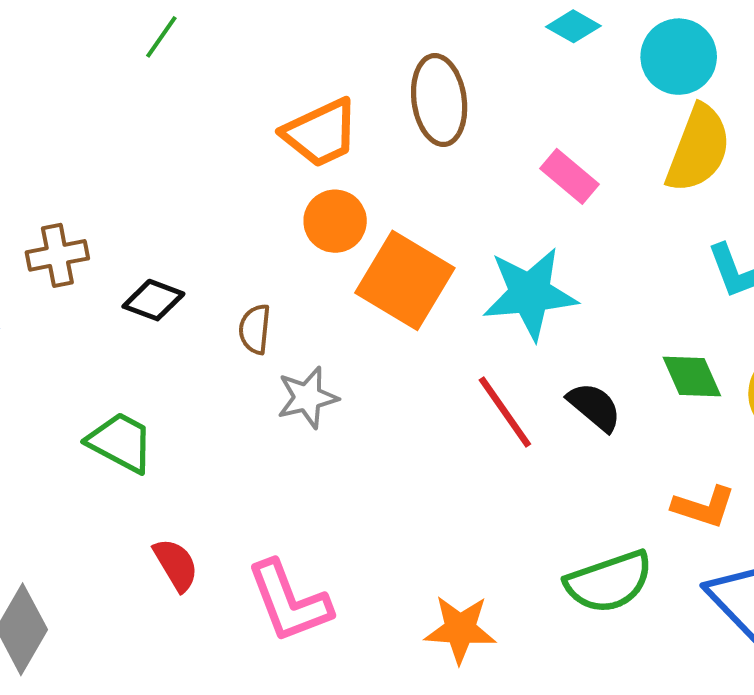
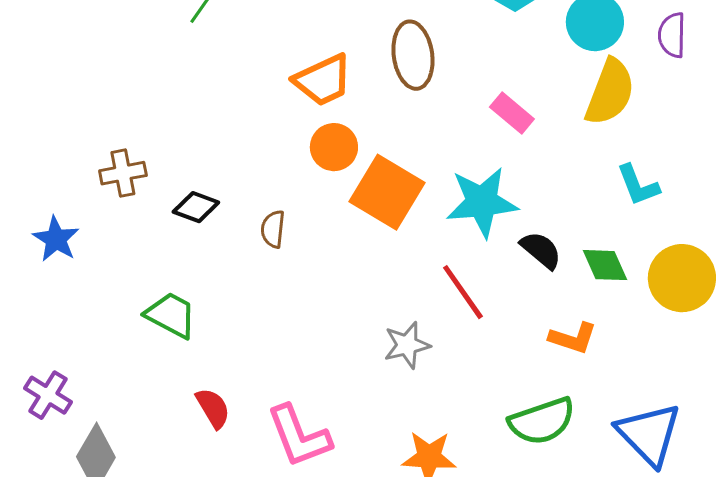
gray star: (307, 398) -> (407, 345), moved
black semicircle: (594, 407) -> (541, 250), moved
orange L-shape: (704, 507) -> (573, 338), moved

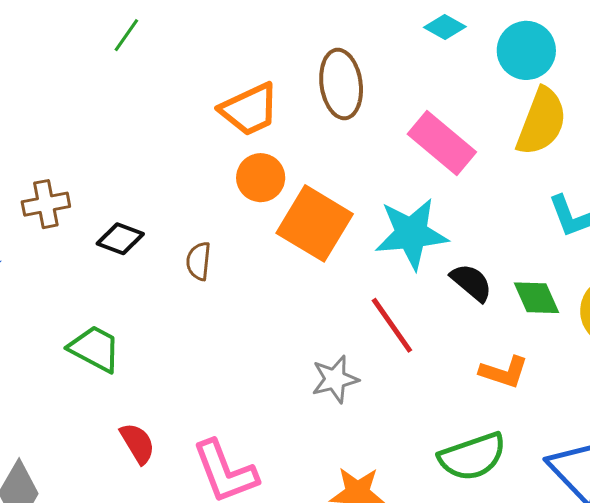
pink rectangle: (512, 113) -> (442, 143), size x1.5

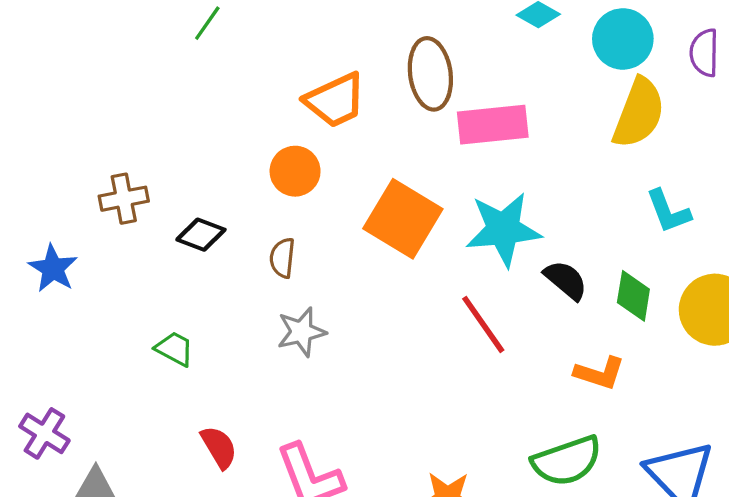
pink rectangle: (442, 143) -> (493, 125), moved, turned -46
orange circle: (261, 178) -> (295, 171), moved
green diamond: (536, 298) -> (633, 296), turned 33
green trapezoid: (95, 349) -> (175, 349), size x0.7
gray star: (335, 379) -> (301, 332), moved

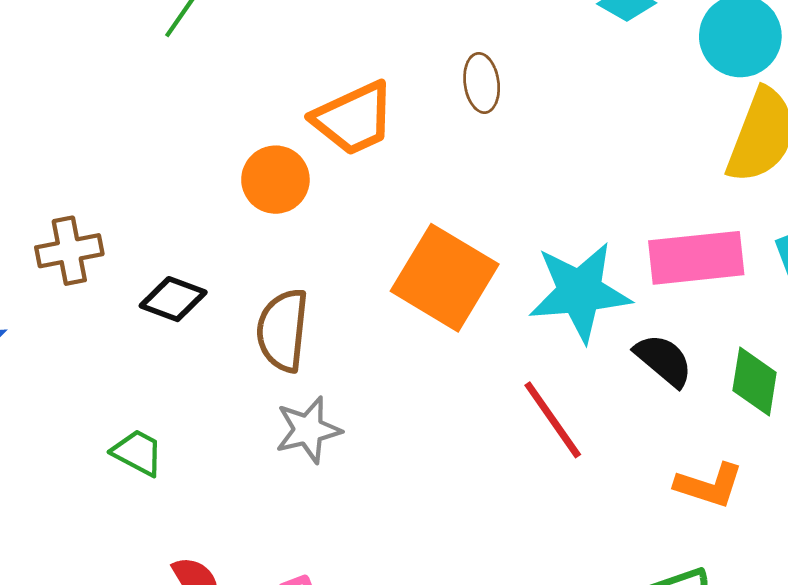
brown ellipse: (430, 74) -> (482, 83), size x0.6
pink rectangle: (493, 125) -> (696, 258), moved
orange circle: (295, 171) -> (275, 180), moved
brown semicircle: (282, 258) -> (283, 330), size x1.5

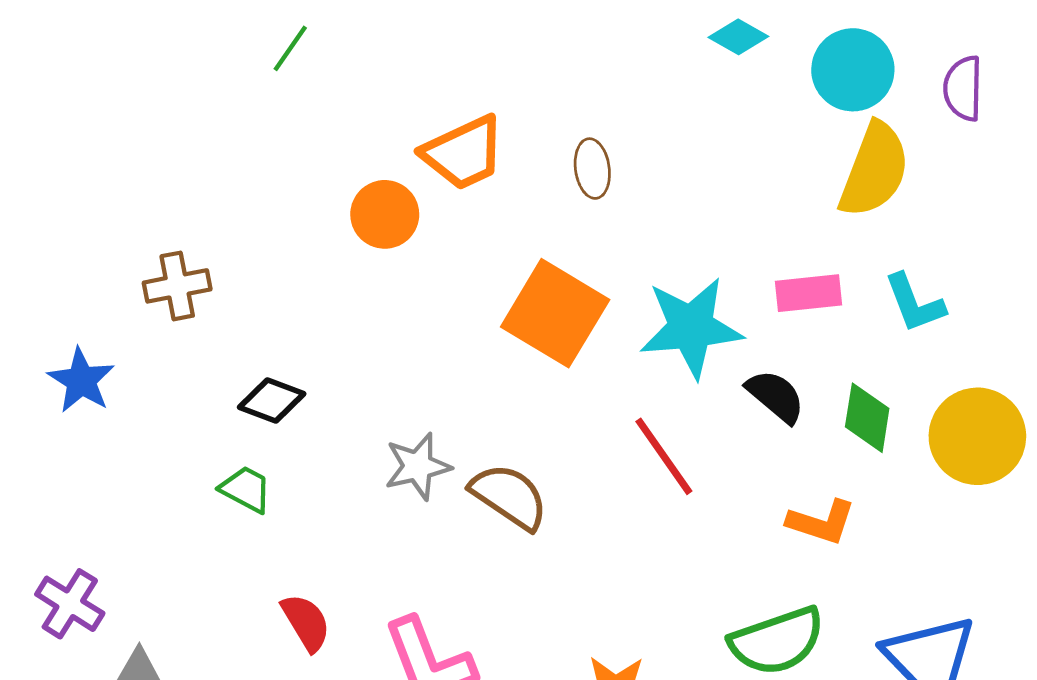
brown ellipse: (482, 83) -> (592, 169), moved
pink rectangle: (696, 258) -> (808, 293), size x0.7
black diamond: (173, 299) -> (272, 400), moved
brown semicircle: (283, 330) -> (509, 496), moved, turned 118

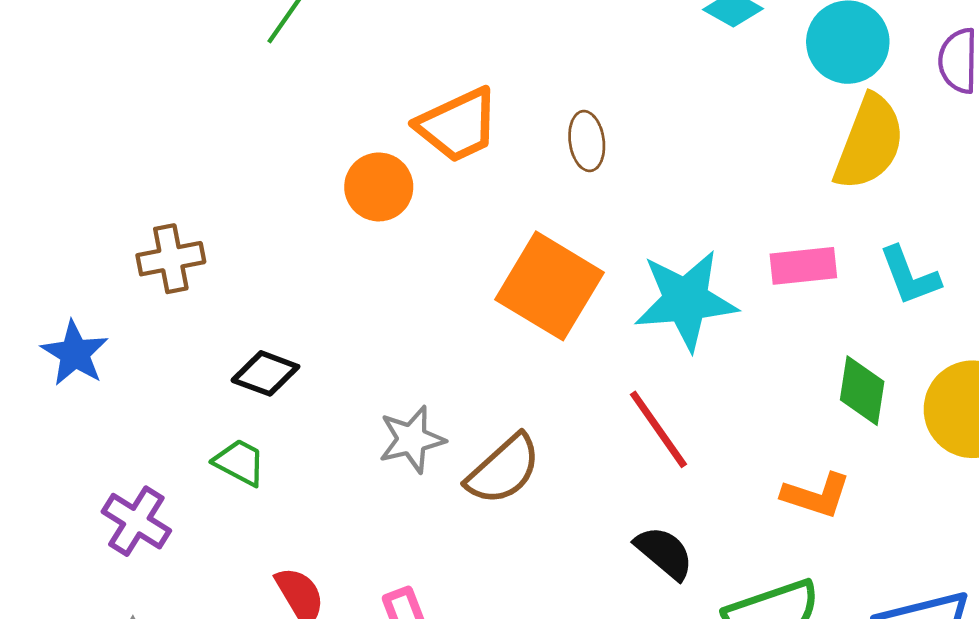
black semicircle: (776, 396) -> (664, 553), moved
brown semicircle: (509, 496) -> (504, 469), turned 104
purple cross: (70, 604) -> (136, 521), moved

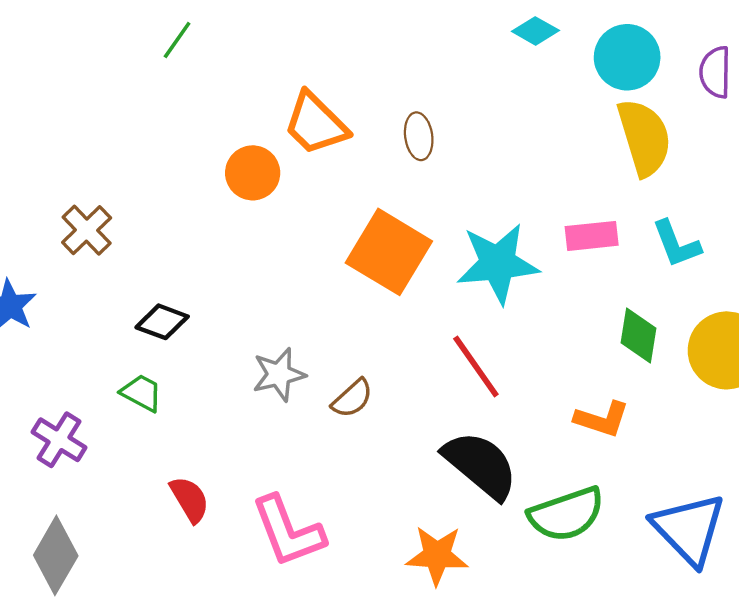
orange trapezoid: (458, 125) -> (316, 124), turned 70
yellow semicircle: (869, 142) -> (644, 137), turned -38
brown cross: (171, 259) -> (87, 230), turned -33
brown semicircle: (504, 469) -> (352, 399), size x0.7
black semicircle: (664, 553) -> (481, 465), size x1.6

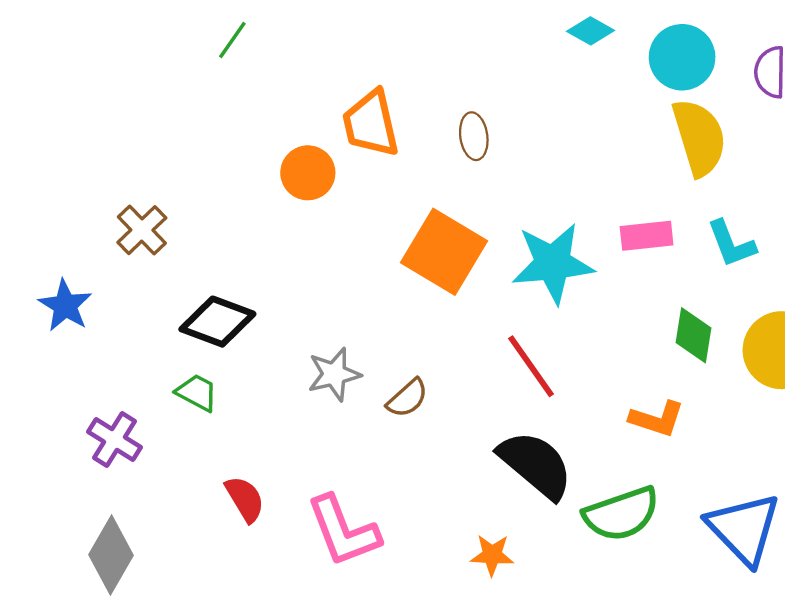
orange trapezoid: (316, 124) -> (371, 124), turned 32
black diamond: (162, 322) -> (217, 322), size x1.4
orange star: (437, 555) -> (492, 555), size x0.7

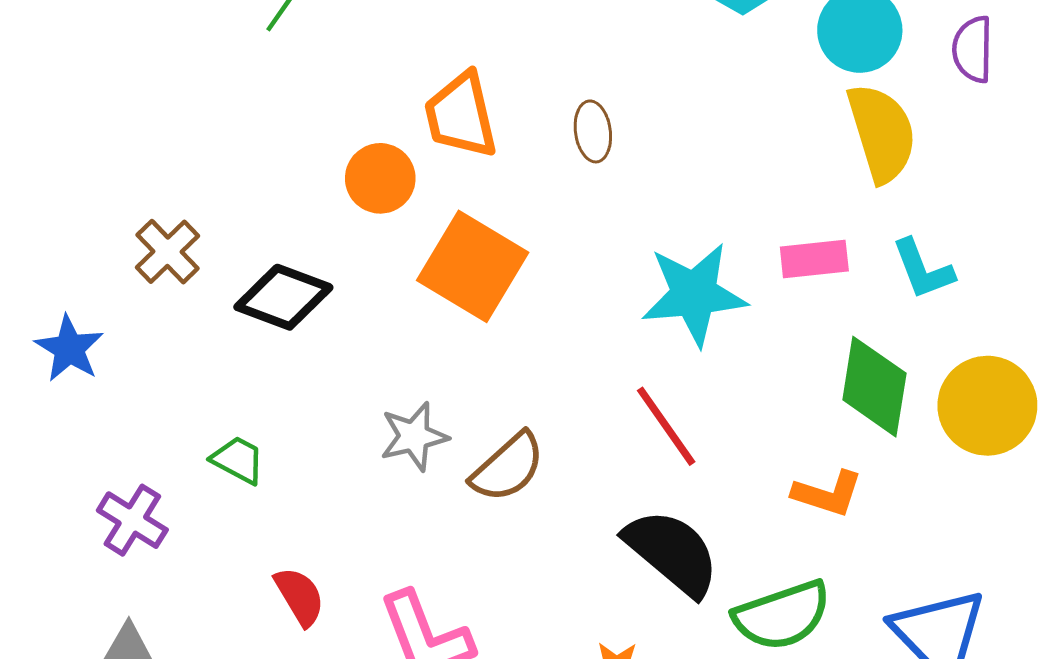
orange square: (444, 252) -> (473, 266), moved
black diamond: (217, 322) -> (283, 297), moved
green diamond: (694, 335) -> (874, 387), size x1.4
brown semicircle: (407, 398) -> (508, 467), size x1.4

